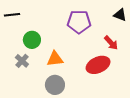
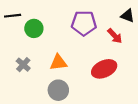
green circle: (32, 40) -> (34, 28), moved
red arrow: (111, 43) -> (115, 36), moved

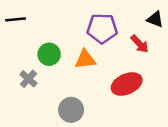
green circle: (34, 28) -> (49, 54), moved
orange triangle: (58, 62) -> (85, 59), moved

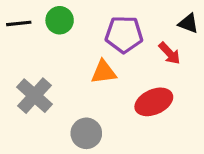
green circle: (49, 54) -> (60, 20), moved
gray cross: (28, 79) -> (34, 96), size x1.6

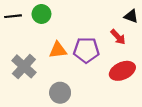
purple pentagon: (124, 34) -> (86, 50), moved
orange triangle: (104, 72) -> (58, 50), moved
red ellipse: (154, 102) -> (122, 71), moved

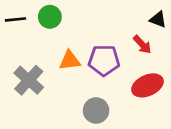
gray circle: (60, 93) -> (96, 110), moved

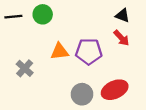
black triangle: (158, 19) -> (122, 15), moved
gray cross: (29, 80) -> (25, 68), size x0.7
red ellipse: (148, 85) -> (115, 90), moved

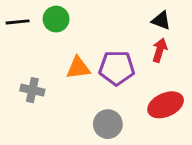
red arrow: (121, 38) -> (160, 50), turned -120
gray cross: (25, 68) -> (32, 90), turned -30
red ellipse: (115, 90) -> (166, 105), moved

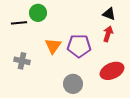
black line: (18, 22) -> (19, 23), moved
orange triangle: (78, 68) -> (53, 46), turned -48

